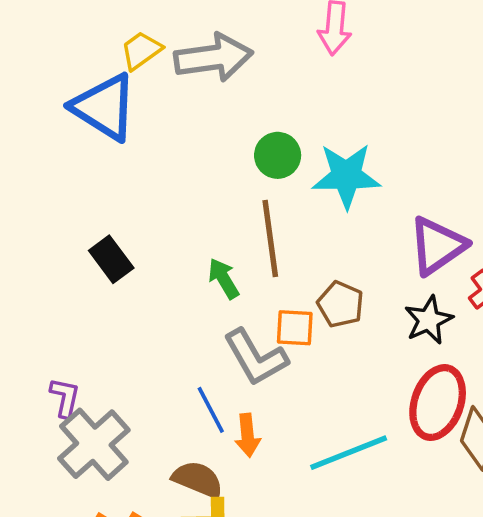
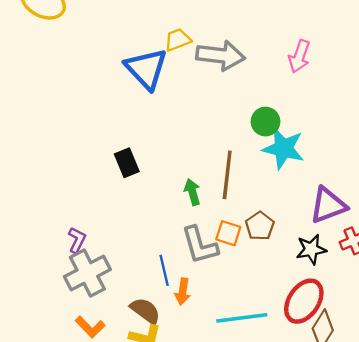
green circle: (278, 155) -> (266, 122), moved

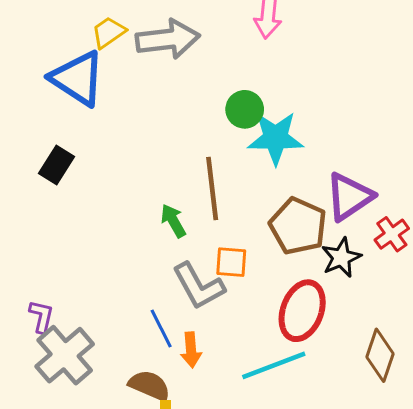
black rectangle: (127, 163) -> (56, 165), moved, turned 68
brown pentagon: (260, 226) -> (298, 226), moved, size x1.5
red ellipse: (304, 301) -> (302, 311), moved

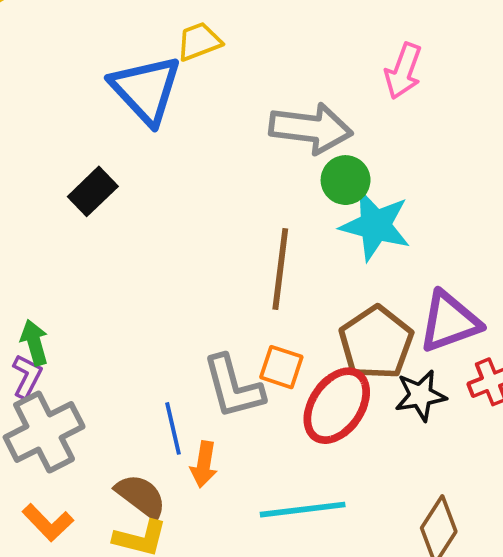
gray arrow: (168, 39) -> (311, 128), moved
green arrow: (173, 221) -> (34, 343), moved
red ellipse: (302, 311) -> (337, 406), moved

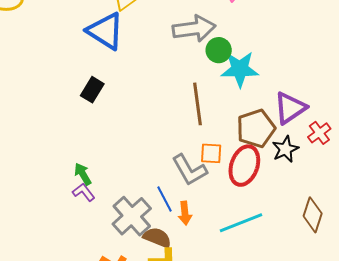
brown pentagon: (376, 343) -> (256, 128), turned 30
purple L-shape: (27, 376) -> (84, 192), turned -50
gray cross: (44, 432) -> (132, 216), moved

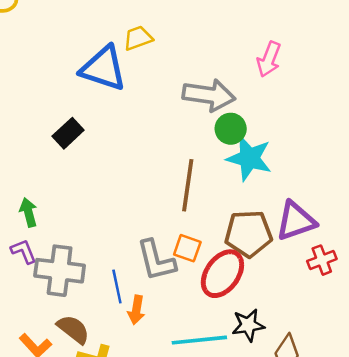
blue triangle: (105, 31) -> (103, 68), turned -30
black star: (285, 149) -> (248, 325), moved
green arrow: (83, 174) -> (28, 212), moved
gray cross: (132, 216) -> (60, 271), moved, turned 33
brown semicircle: (157, 238) -> (73, 329), moved

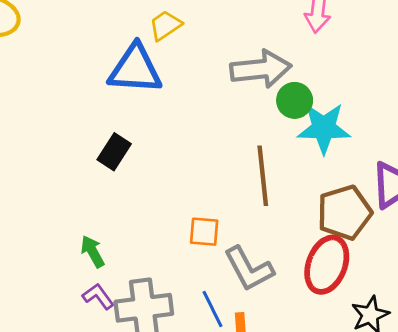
orange square: (187, 248) -> (204, 232), moved

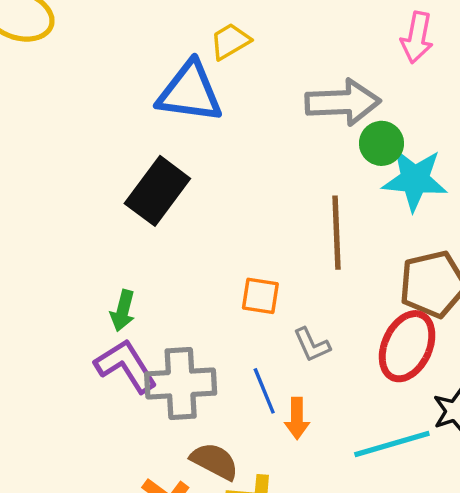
black rectangle: (114, 152) -> (157, 191), size x1.5
green arrow: (93, 251) -> (123, 311), turned -140
gray L-shape: (249, 269) -> (312, 345), size x0.6
purple L-shape: (98, 296) -> (126, 366), size x1.6

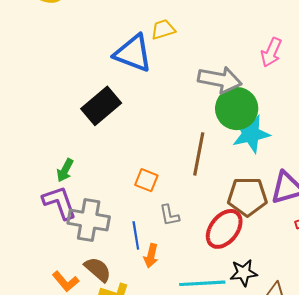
green circle: (381, 143) -> (237, 109), size x1.6
cyan star: (415, 180) -> (251, 134), turned -30

